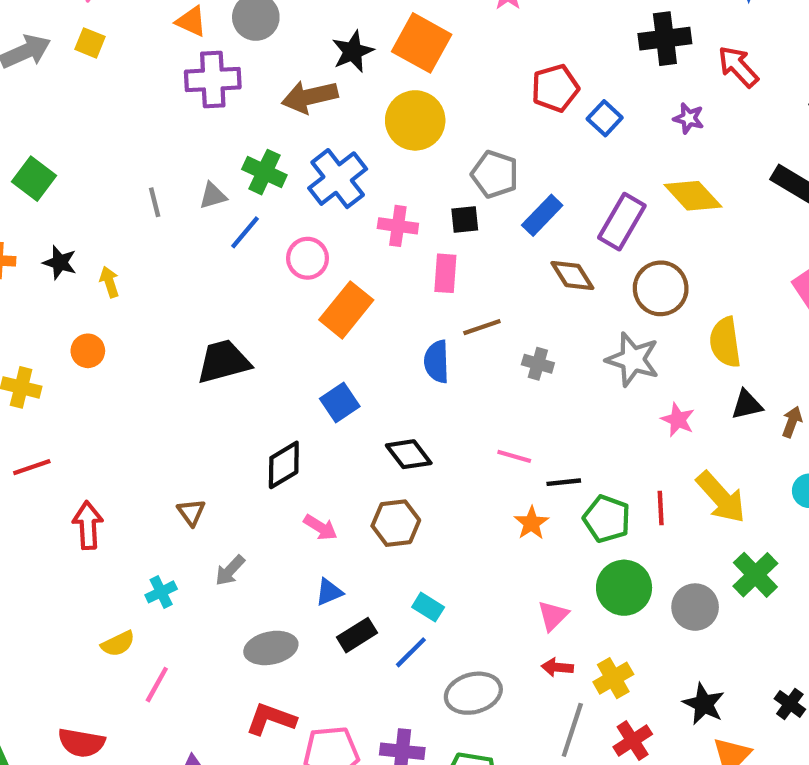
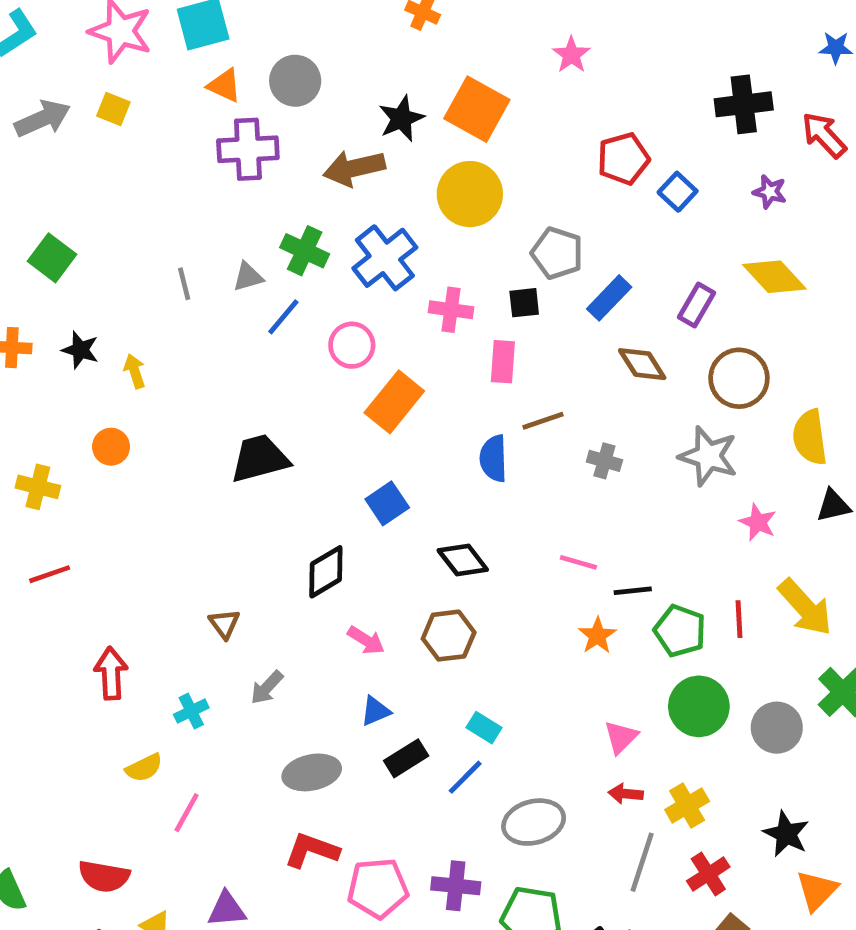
purple rectangle: (622, 222) -> (696, 305), size x0.7
red arrow: (88, 525) -> (111, 673), moved

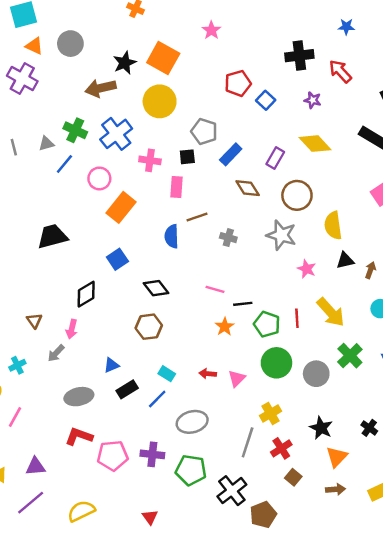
purple cross: (248, 149) -> (22, 78), moved, turned 32
pink arrow: (366, 640) -> (72, 329), moved, turned 72
red arrow: (626, 794) -> (208, 374), moved

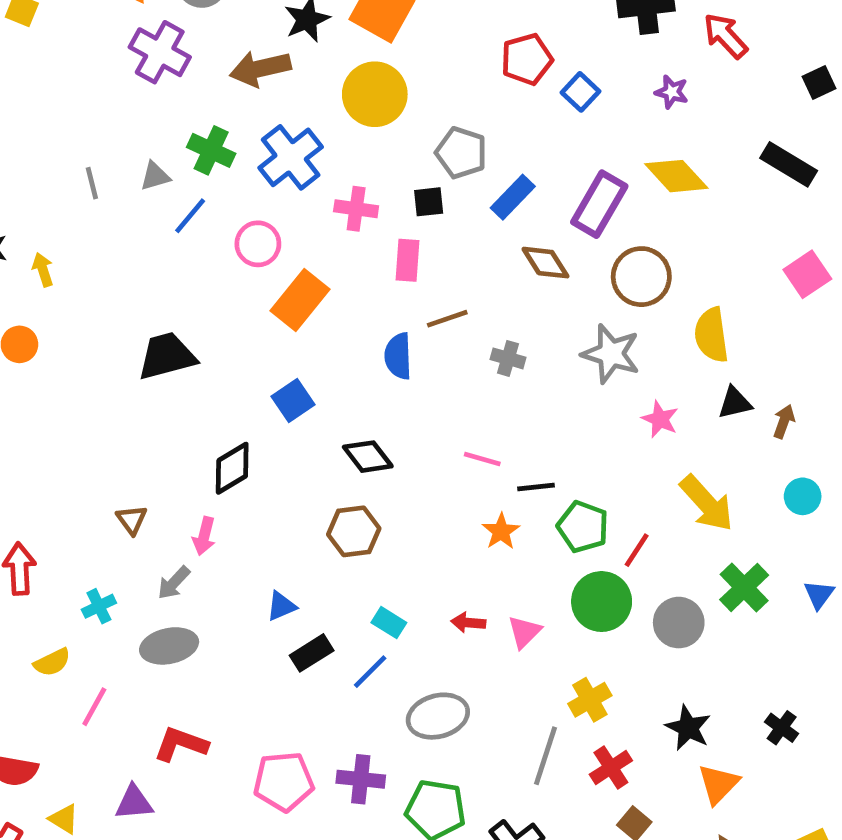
purple cross: (22, 78) -> (160, 52), moved
purple rectangle: (275, 158) -> (599, 204), size x1.5
red line: (297, 318) -> (637, 550), moved, turned 36
gray ellipse: (79, 397) -> (169, 646), moved
red L-shape: (79, 436) -> (181, 744), moved

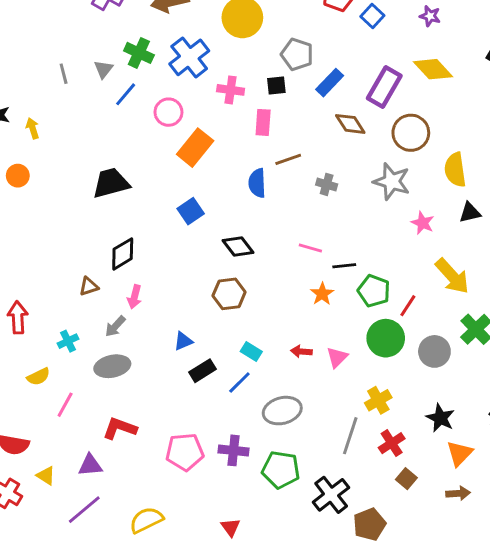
gray triangle: (155, 176) -> (103, 69), turned -36
black diamond: (232, 468) -> (123, 254), moved
brown triangle: (132, 520) -> (89, 286), turned 48

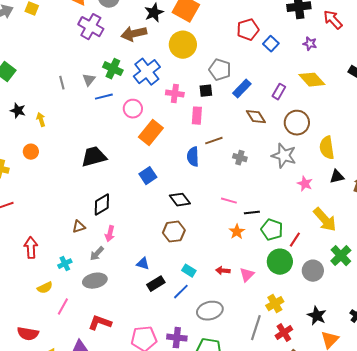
purple rectangle: (384, 87) -> (279, 92), size x0.6
blue line: (126, 94) -> (104, 97), turned 36
blue triangle: (183, 341) -> (143, 264), turned 40

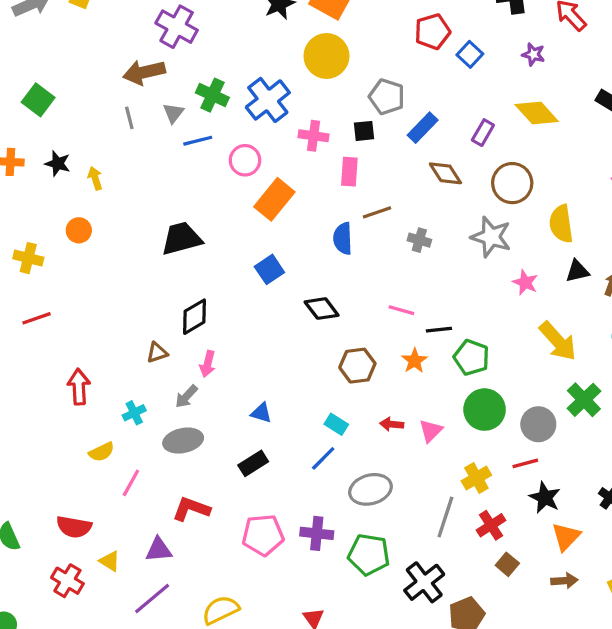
brown arrow: (134, 34) -> (144, 72), moved
brown hexagon: (174, 232) -> (357, 366), moved
red line: (295, 240) -> (525, 463), moved, turned 42
black rectangle: (156, 284) -> (253, 463), moved

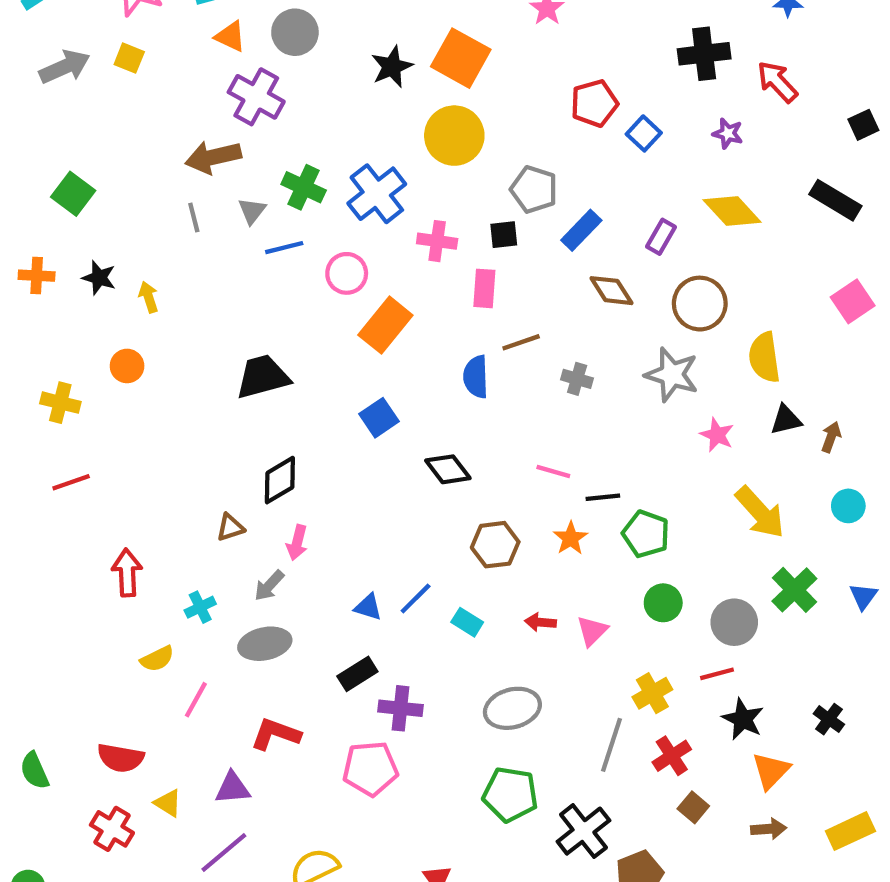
green circle: (485, 410) -> (663, 603), size x0.7
blue line: (323, 458) -> (416, 598), moved
purple cross: (317, 533) -> (400, 708), moved

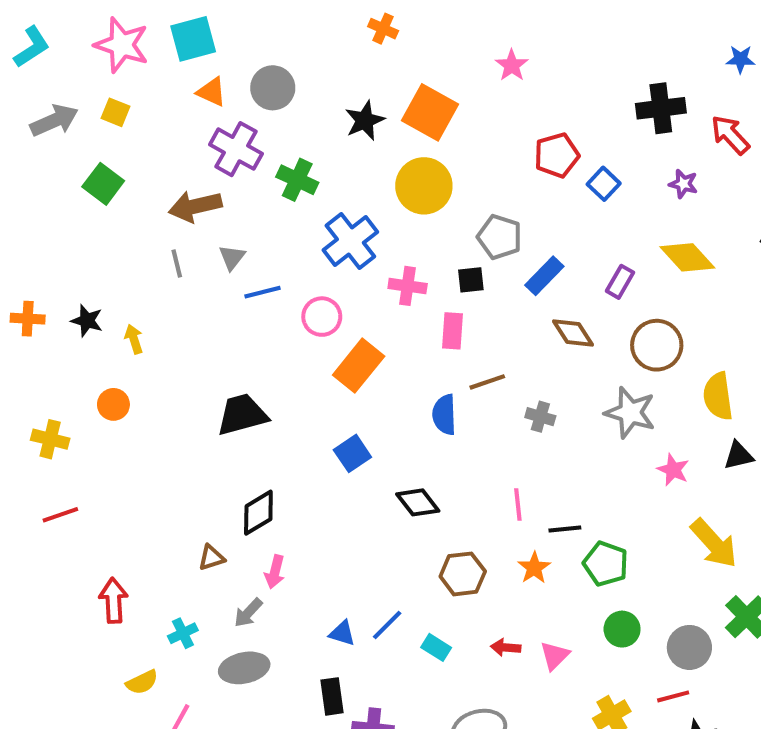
green cross: (304, 187) -> (297, 180), moved
green square: (73, 194) -> (103, 184), moved
pink line: (553, 471) -> (518, 504), turned 68
black rectangle: (357, 674) -> (332, 696), turned -66

